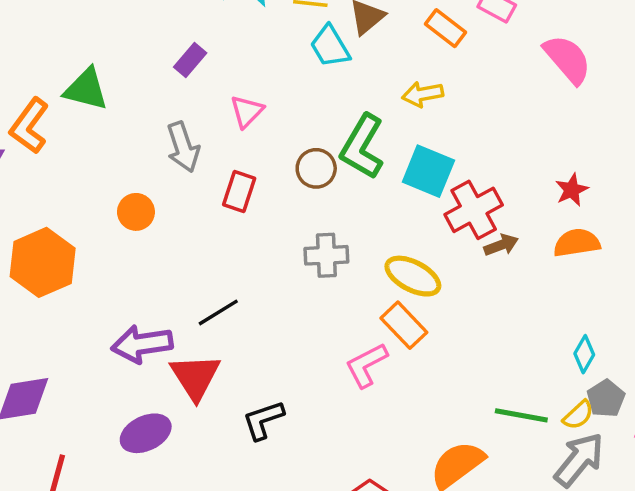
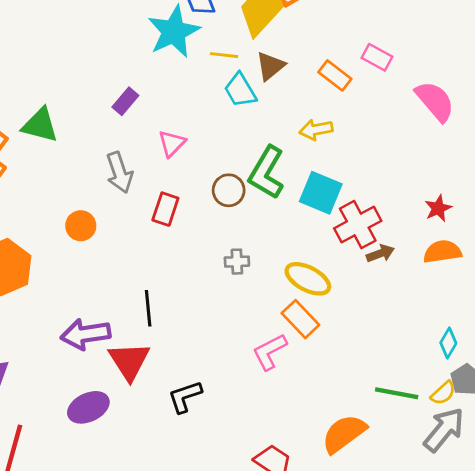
gray cross: (326, 255) -> (237, 262), size x0.7
black line: (218, 312) -> (148, 308), turned -64

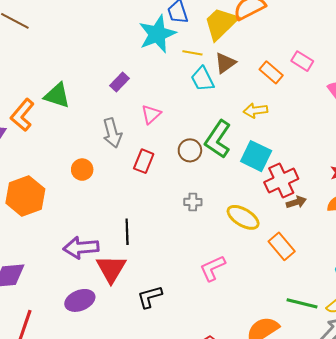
orange rectangle: (300, 319) -> (282, 246), moved

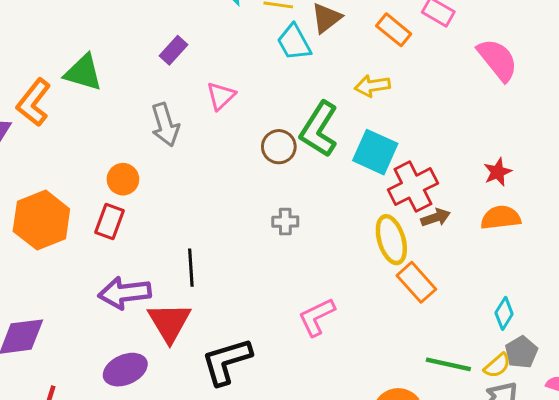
red rectangle: (144, 161) -> (110, 221), moved
yellow ellipse: (243, 217) -> (391, 240), moved, turned 44
black L-shape: (150, 297) -> (227, 361), size x1.4

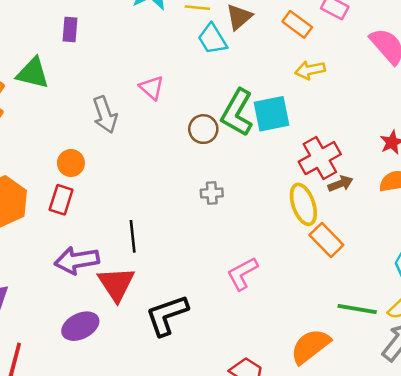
purple rectangle: (173, 50) -> (70, 29), moved, turned -35
yellow arrow: (372, 86) -> (310, 70), moved
pink triangle: (221, 96) -> (152, 88), turned -32
cyan square: (375, 152) -> (272, 114), moved, turned -33

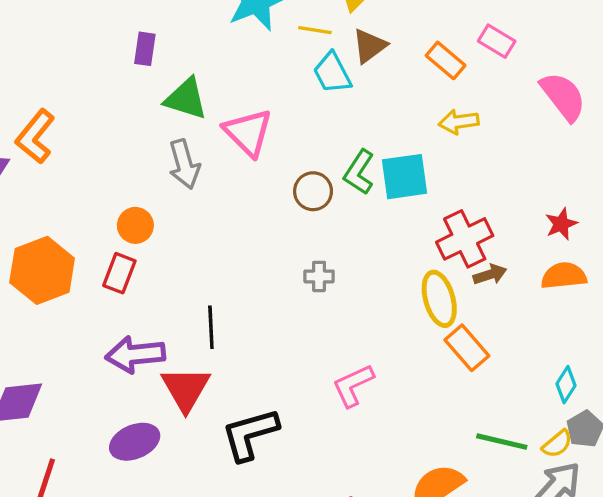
green triangle: (33, 73) -> (186, 99), moved
pink triangle: (152, 88) -> (248, 133), size x1.5
green L-shape: (237, 113) -> (359, 172), size x0.7

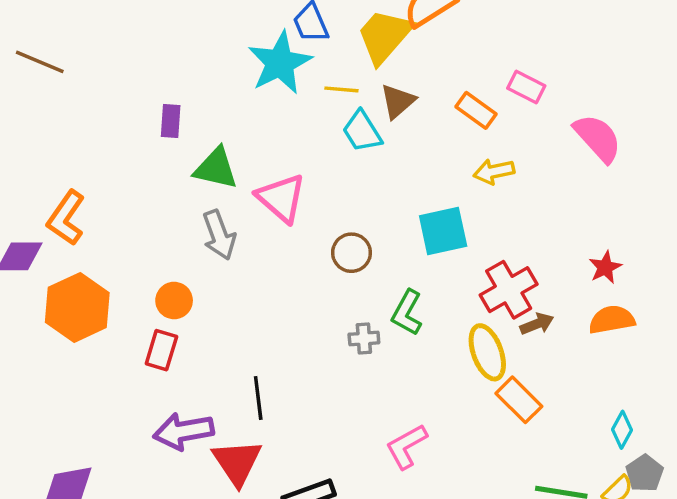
green L-shape: (359, 172) -> (407, 313), moved
orange hexagon: (42, 270) -> (77, 307), moved

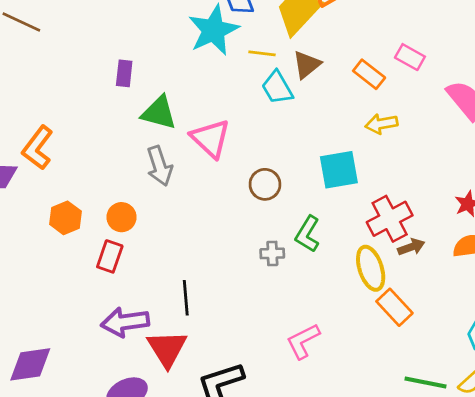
orange hexagon: (77, 307) -> (66, 218), moved, size x0.6

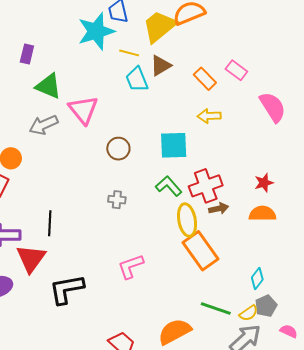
gray arrow: (160, 166) -> (43, 125), turned 76
green L-shape: (308, 234) -> (169, 186), moved, turned 100
orange rectangle: (394, 307) -> (201, 251), size x1.4

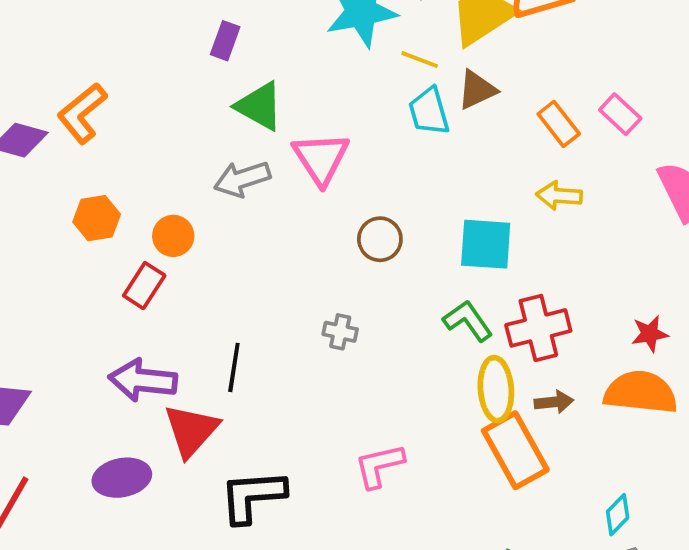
gray cross: (117, 200) -> (340, 332), moved
brown arrow: (219, 209) -> (554, 402), moved
orange semicircle: (262, 214) -> (641, 392), size x1.4

